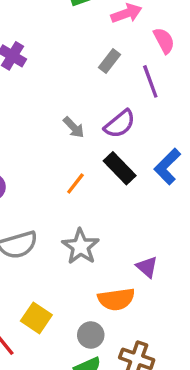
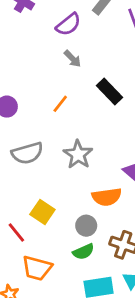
purple semicircle: (120, 124) -> (68, 24), moved
orange line: (75, 184) -> (60, 104), moved

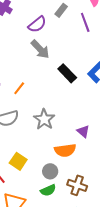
gray arrow: (73, 59) -> (40, 49), size x1.5
orange line: (60, 104) -> (19, 88), moved

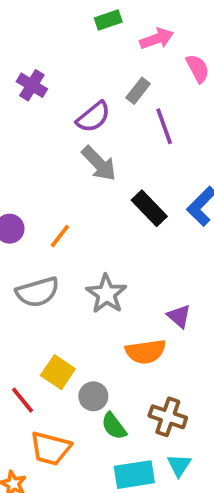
purple line: (85, 22) -> (164, 126), moved
gray circle: (50, 171) -> (93, 396), moved
green semicircle: (48, 190) -> (114, 426), turned 77

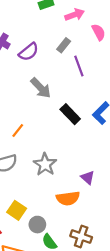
purple semicircle: (93, 117) -> (29, 52), moved

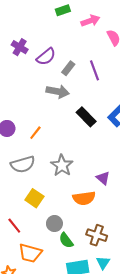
gray rectangle: (64, 45) -> (68, 68), moved
gray arrow: (41, 88) -> (58, 92), turned -35
yellow square: (17, 210) -> (34, 198), moved

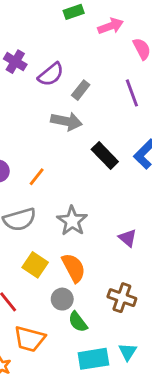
purple line: (95, 70) -> (132, 93), moved
orange semicircle: (84, 198) -> (74, 268), moved, turned -110
brown cross: (97, 235) -> (122, 298), moved

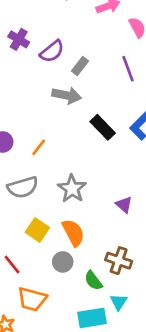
green semicircle: (78, 322) -> (93, 281), moved
cyan triangle: (128, 352) -> (119, 302), moved

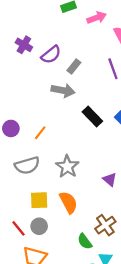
yellow square: (37, 230) -> (39, 200), turned -36
brown cross: (119, 261) -> (105, 225), turned 36
gray circle: (63, 262) -> (39, 226), moved

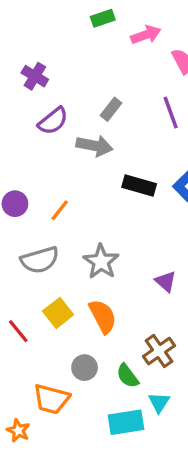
purple semicircle: (51, 55) -> (53, 121), moved
black rectangle: (92, 117) -> (139, 185), turned -30
yellow square: (39, 200) -> (58, 313), turned -36
gray circle: (39, 226) -> (85, 368), moved
red line: (18, 228) -> (18, 331), moved

